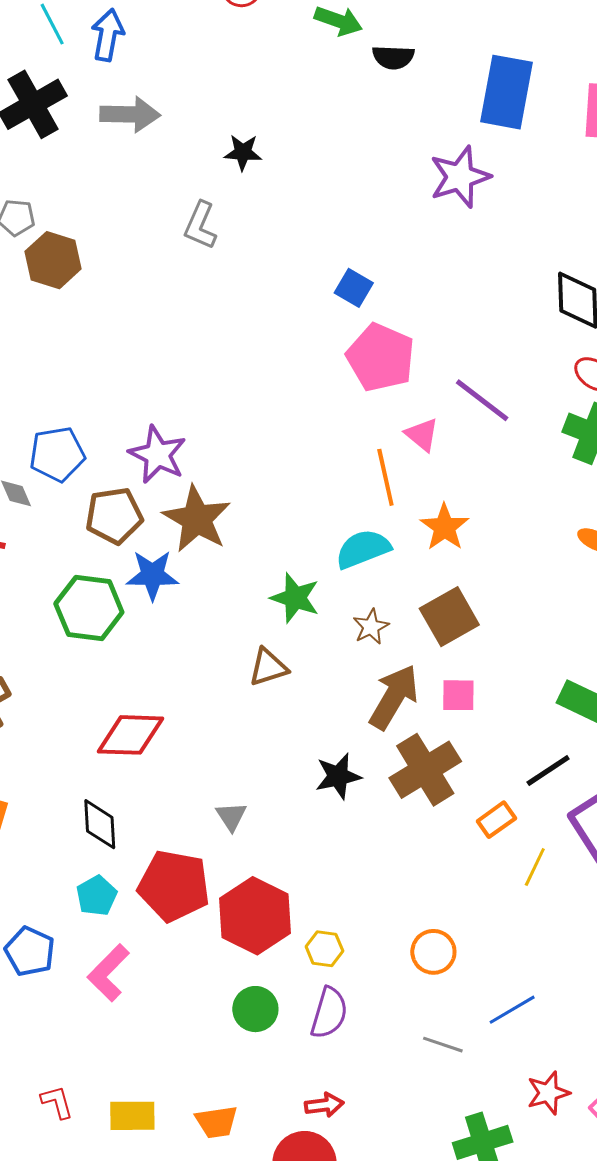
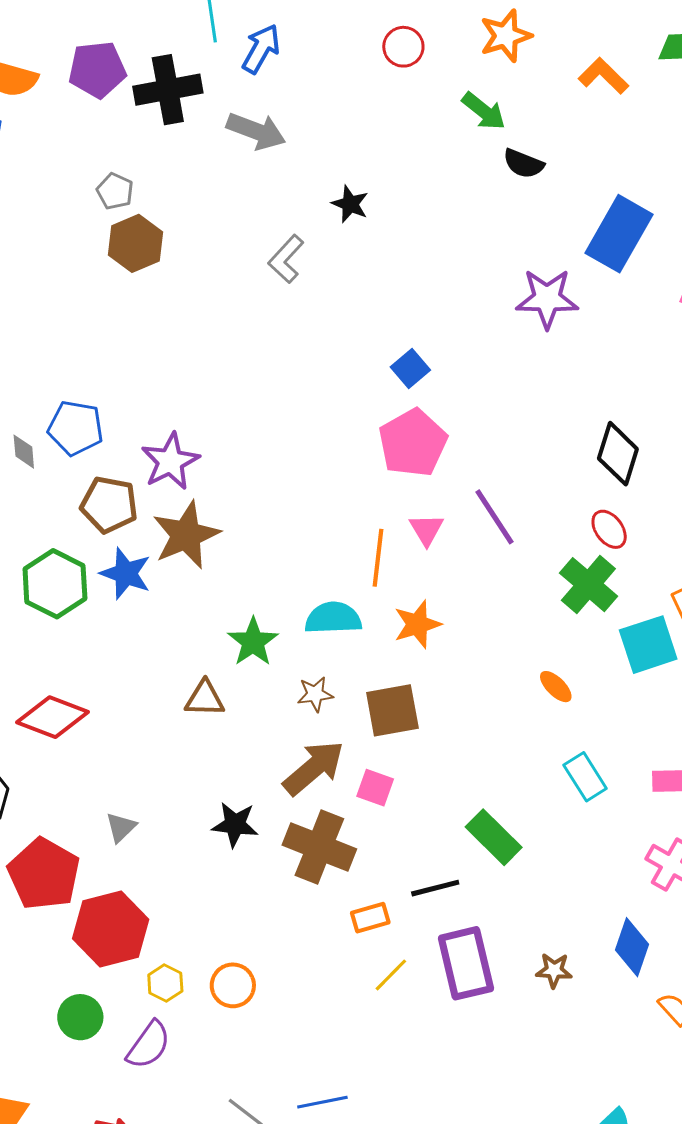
brown cross: (425, 770) -> (319, 847), turned 34
orange circle: (433, 952) -> (233, 985), moved

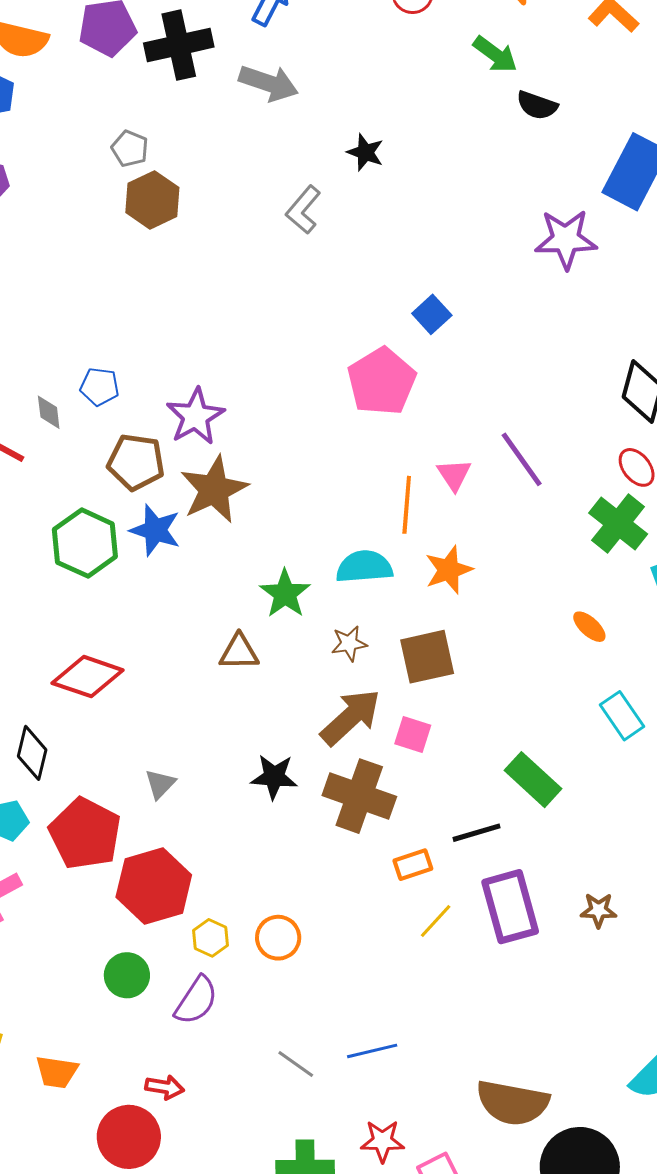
blue pentagon: (76, 428) -> (100, 387), size x0.7
pink pentagon: (413, 443) -> (382, 381), moved

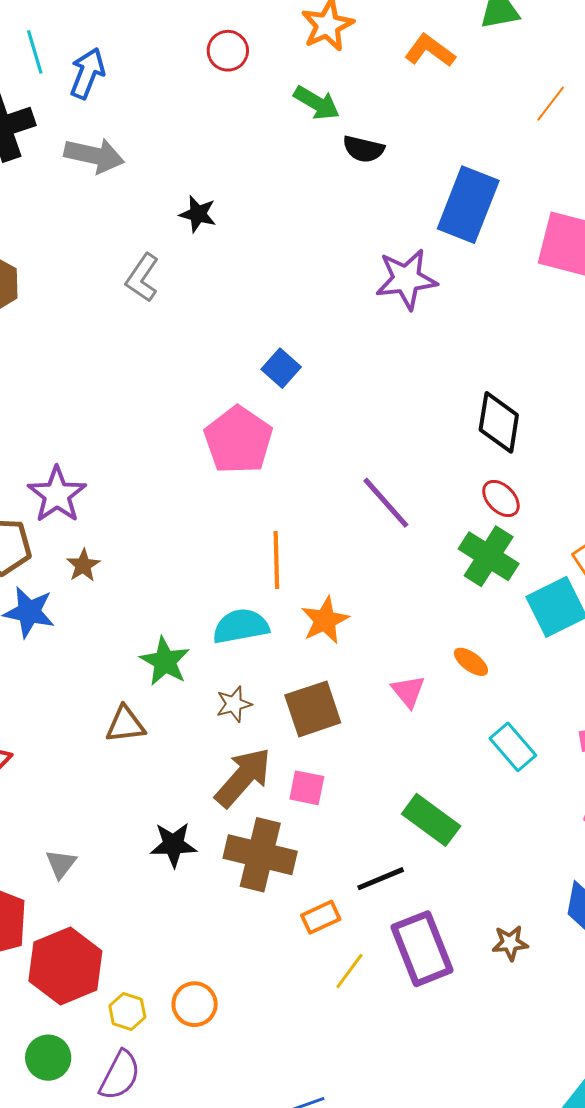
pink triangle: (454, 475) -> (408, 691), moved
brown star: (214, 489) -> (83, 565), size x0.5

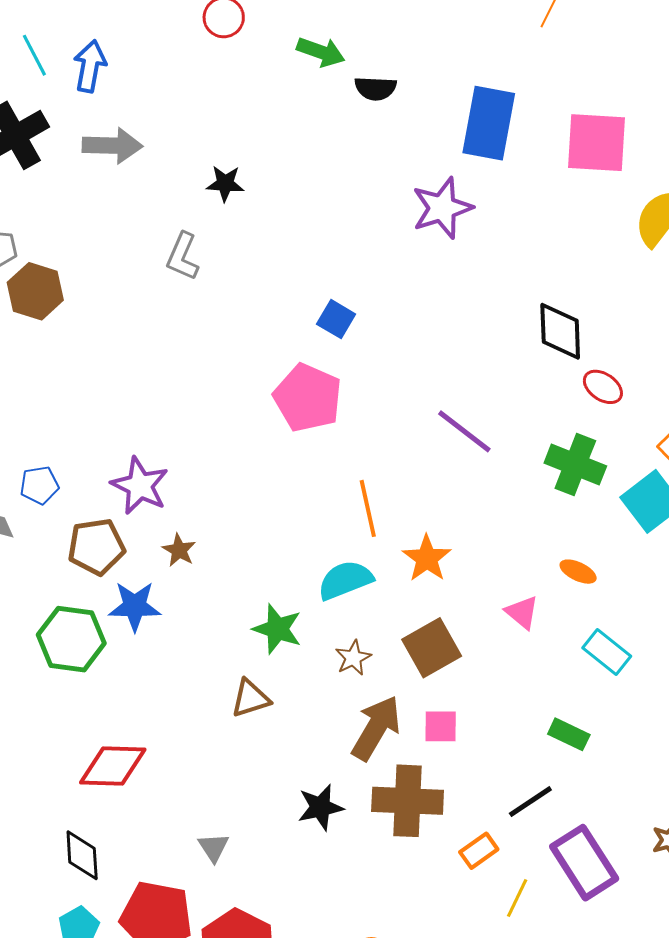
red ellipse: (501, 499) -> (603, 387), moved
cyan rectangle: (513, 747) -> (607, 652), moved
green rectangle: (431, 820) -> (569, 734), size x0.7

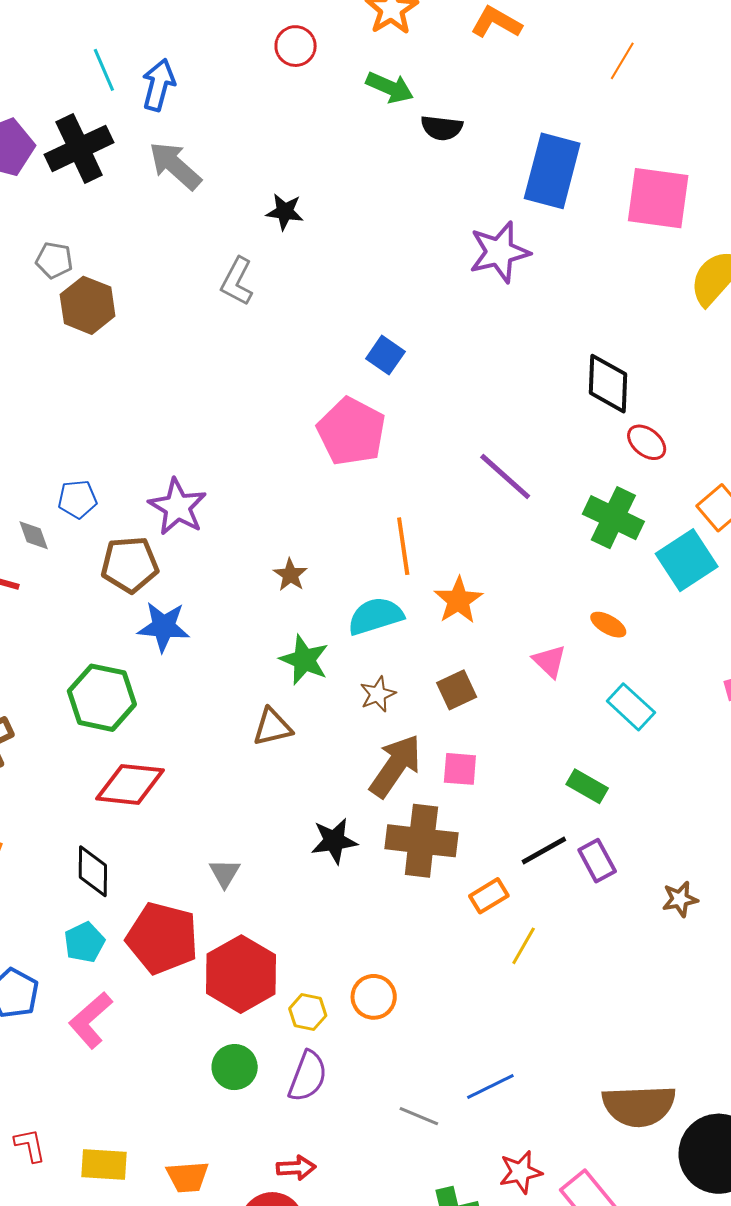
gray arrow: (112, 146) -> (175, 166), turned -144
brown star: (179, 550) -> (290, 575), moved
green hexagon: (71, 639) -> (102, 698), moved
brown square: (432, 648) -> (457, 690), size x0.7
purple rectangle: (584, 863) -> (597, 861), moved, size x0.6

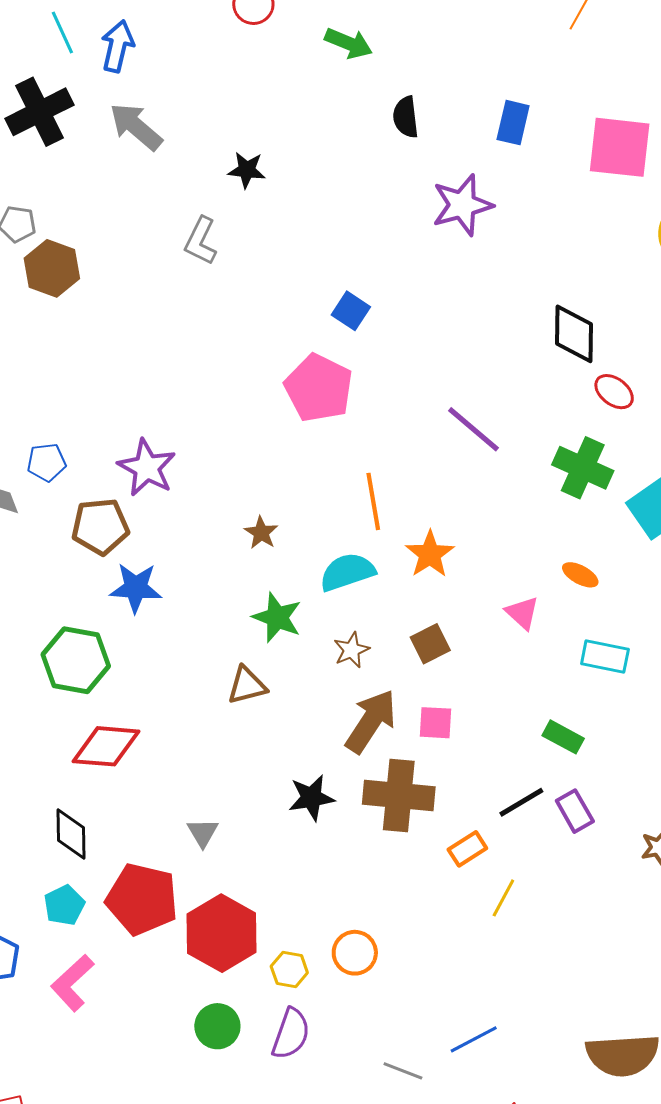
black semicircle: (442, 128) -> (406, 117), moved, turned 78
blue rectangle: (552, 171) -> (513, 123), size x0.6
cyan rectangle: (631, 707) -> (605, 656), turned -30

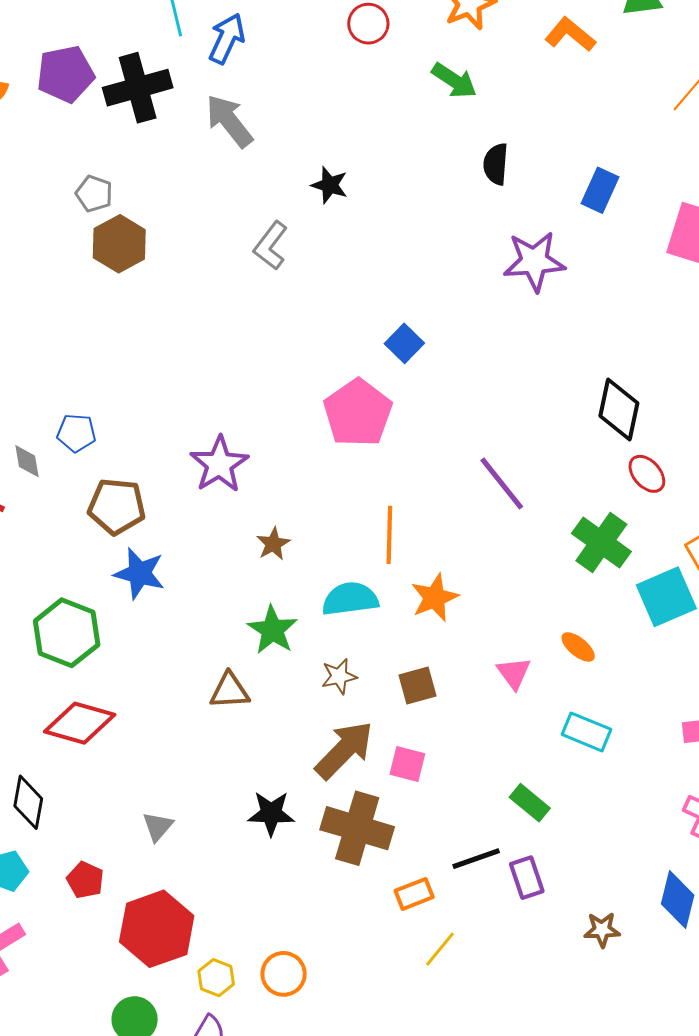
purple star: (147, 468) -> (219, 464), moved
red pentagon: (142, 899) -> (85, 880), size x0.5

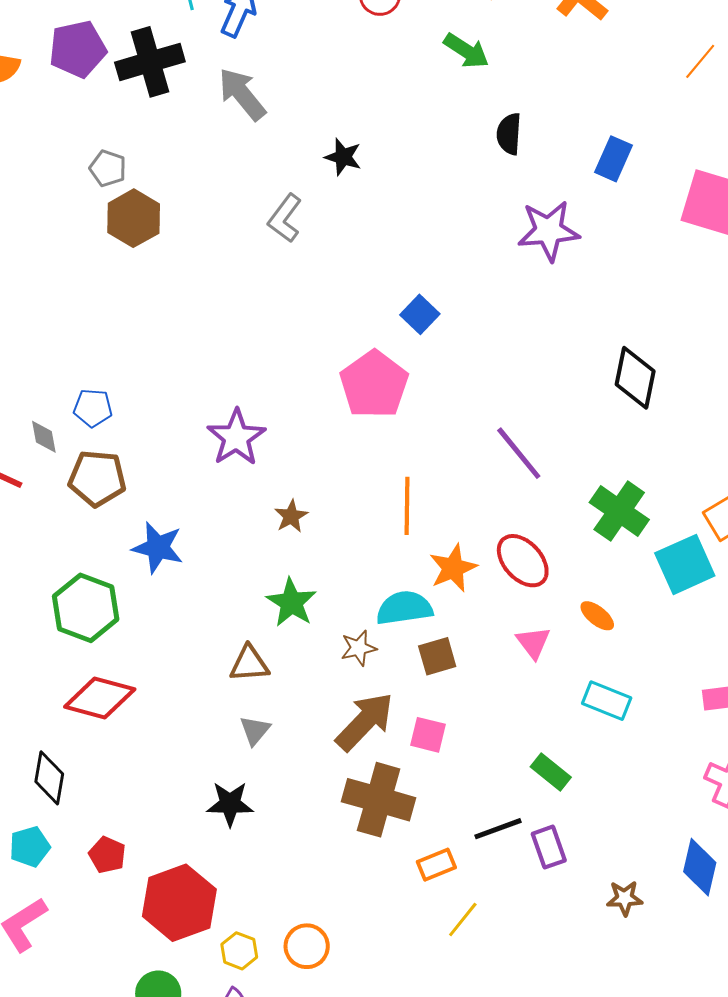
red ellipse: (647, 474) -> (523, 561), moved, size x1.4
brown pentagon: (117, 506) -> (97, 478), moved
cyan semicircle: (350, 599) -> (404, 608), moved
black star: (271, 813) -> (230, 804), moved
gray triangle: (158, 827) -> (255, 730), moved

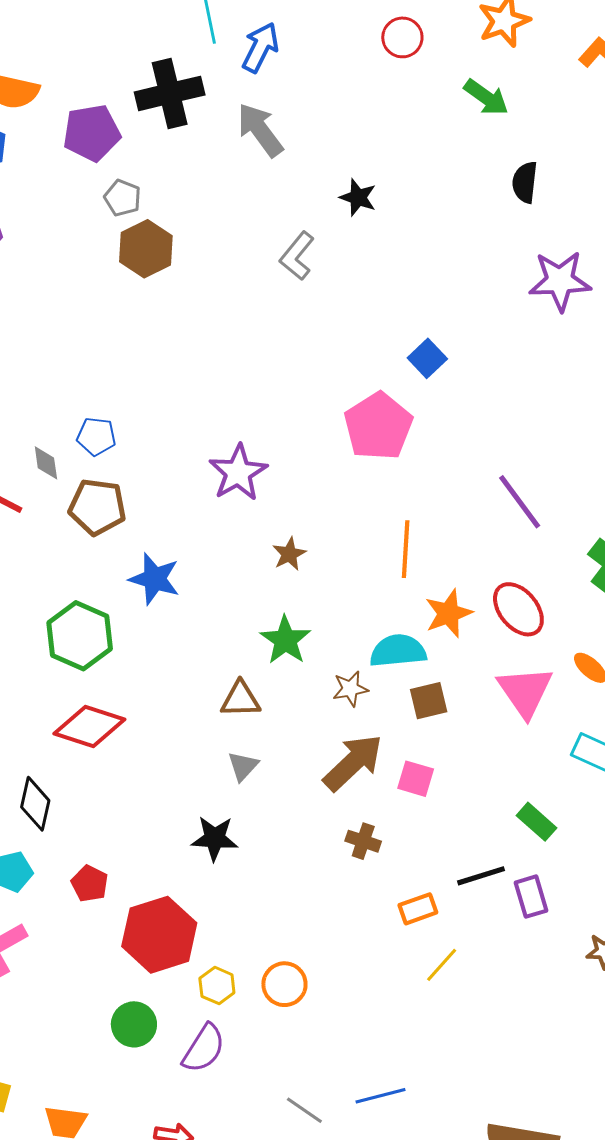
purple pentagon: (78, 49) -> (92, 133), moved
pink triangle: (533, 643) -> (525, 692), size x1.6
brown cross: (379, 800) -> (363, 841), size x0.5

